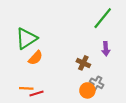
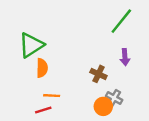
orange semicircle: (35, 58) -> (42, 68), turned -42
orange line: (26, 88) -> (52, 96), moved

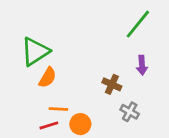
orange semicircle: (42, 68) -> (47, 78), turned 30
orange circle: (103, 106) -> (80, 124), moved

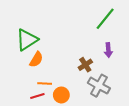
brown cross: (112, 84) -> (85, 65), turned 32
gray cross: (130, 112) -> (99, 86), size x1.5

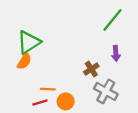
orange semicircle: (36, 59) -> (24, 61), moved

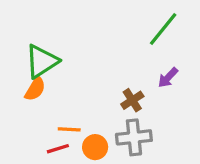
purple arrow: (116, 53) -> (168, 78), turned 48
gray cross: (106, 91) -> (134, 137), moved, turned -35

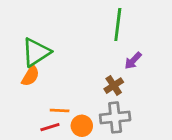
green line: (163, 29) -> (118, 25), moved, turned -32
purple arrow: (168, 78) -> (133, 61), moved

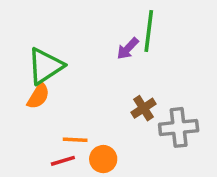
purple arrow: (133, 61) -> (128, 49), moved
gray cross: (115, 117) -> (179, 127), moved

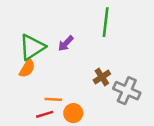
purple arrow: (128, 49) -> (66, 43), moved
gray cross: (179, 127) -> (127, 91), turned 30

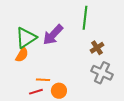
purple arrow: (66, 43) -> (53, 35), size x1.6
brown cross: (102, 77) -> (97, 48), moved

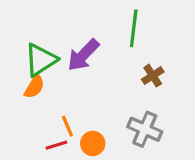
gray cross: (102, 73) -> (145, 129), moved
orange line: (43, 80) -> (67, 126), turned 64

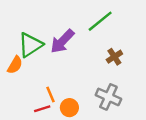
green line: (134, 28) -> (100, 21), turned 44
orange semicircle: (34, 87) -> (15, 65), moved

